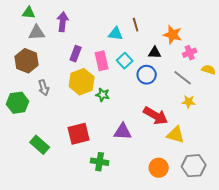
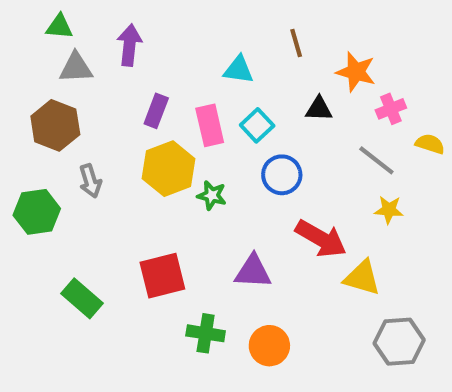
brown line: (136, 25) -> (296, 43), moved
blue circle: (147, 75) -> (282, 175), moved
orange circle: (159, 168) -> (269, 346), moved

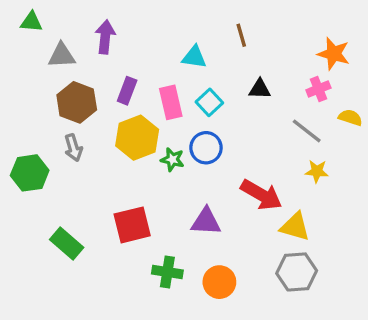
green triangle: (59, 27) -> (31, 22), moved
orange star: (356, 72) -> (334, 54), moved
brown hexagon: (55, 125) -> (77, 102), moved
blue circle: (282, 175) -> (206, 148), moved
gray hexagon: (399, 342) -> (297, 272), moved

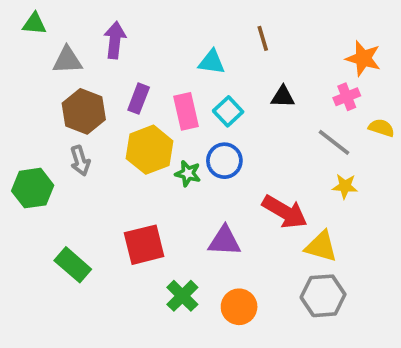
green cross: (167, 272) -> (182, 296), turned 36

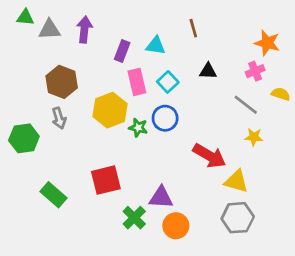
gray triangle: (67, 60) -> (50, 29), moved
purple rectangle: (139, 99) -> (122, 51), moved
purple triangle: (224, 241) -> (161, 197), moved

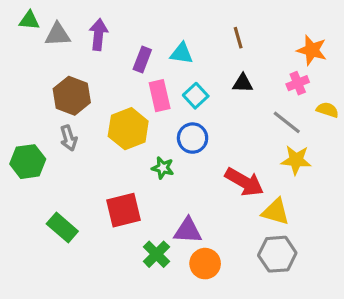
brown line: (193, 28) -> (238, 38), moved
green star: (138, 128) -> (163, 168), moved
yellow star: (254, 137) -> (296, 160), size x1.4

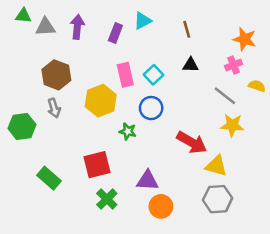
cyan triangle: (182, 53) -> (142, 21), moved, turned -36
purple rectangle: (142, 60) -> (115, 33), moved
green cross: (156, 254) -> (107, 199), moved

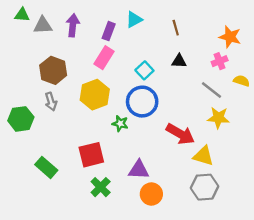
pink rectangle: (125, 75) -> (104, 58), moved, turned 45
blue circle: (151, 108) -> (142, 102), size x1.4

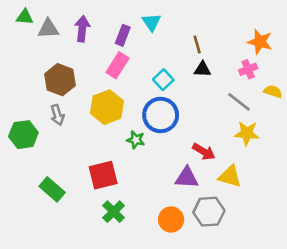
cyan triangle: (134, 20) -> (151, 22), turned -36
brown line: (176, 28) -> (197, 44), moved
red arrow: (180, 134) -> (204, 152), size x0.7
purple triangle: (139, 170) -> (187, 178), moved
gray hexagon: (205, 187) -> (209, 212), moved

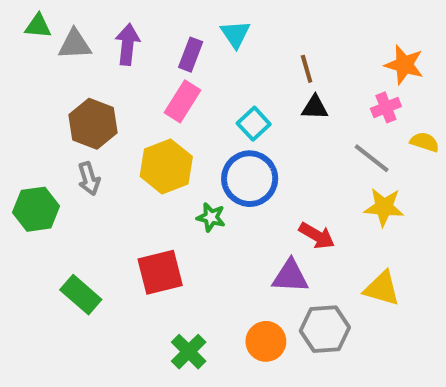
yellow triangle: (230, 176) -> (382, 288), moved
green cross: (114, 212) -> (189, 352), moved

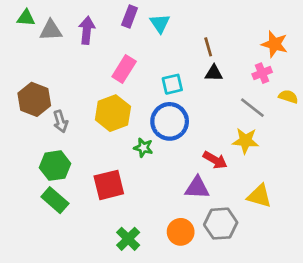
purple rectangle: (191, 55) -> (130, 16), moved
brown hexagon: (93, 124) -> (34, 99), moved
cyan square: (254, 124) -> (172, 84), turned 30
yellow star: (384, 207) -> (246, 141), moved
green hexagon: (36, 209) -> (55, 166), moved

